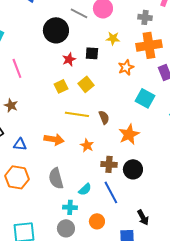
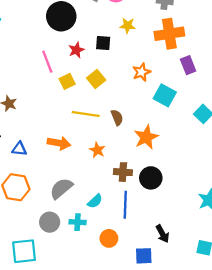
orange star: (126, 67) -> (141, 72), moved
pink line: (17, 68) -> (47, 62), moved
gray semicircle: (56, 178) -> (61, 188), turned 65
blue line: (111, 192) -> (125, 205), turned 30
gray circle: (66, 228) -> (50, 222), moved

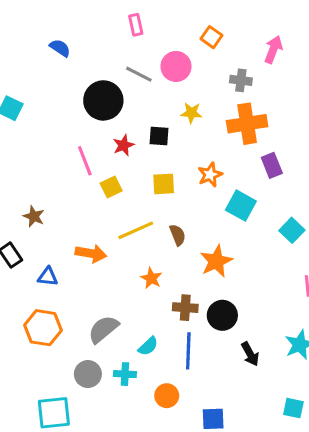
yellow square: (96, 79) -> (164, 184), moved, turned 36
yellow line: (86, 114) -> (136, 230), turned -32
orange arrow: (59, 143) -> (91, 253), moved
black arrow: (162, 234) -> (250, 354), moved

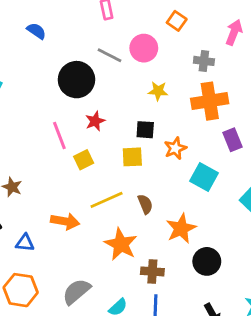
black square: (159, 136) -> (145, 130), moved
orange star: (151, 278) -> (121, 244), size x1.6
black circle: (222, 315) -> (207, 261), moved

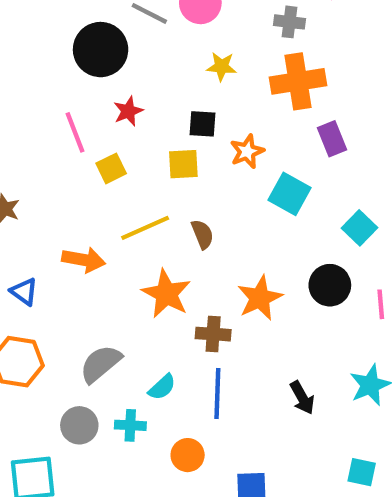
orange star: (181, 228) -> (260, 298), moved
blue triangle: (25, 243) -> (24, 292), turned 30
black circle: (207, 261) -> (330, 285), moved

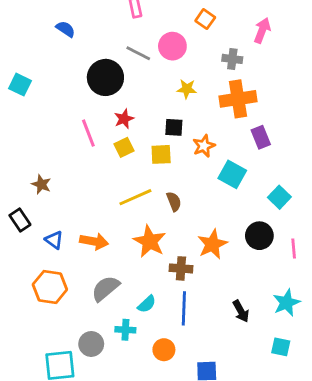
yellow square: (111, 168) -> (124, 147), moved
orange arrow: (84, 260) -> (94, 241), moved
gray circle: (79, 425) -> (91, 344), moved
cyan square: (362, 472) -> (281, 347), moved

